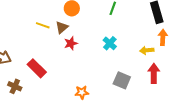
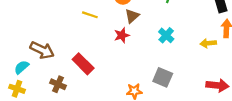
brown triangle: (62, 27) -> (132, 16), moved
red arrow: (154, 73) -> (217, 85), moved, turned 96
gray square: (122, 80) -> (163, 77), moved

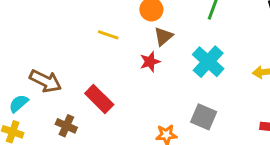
cyan cross: (166, 35) -> (208, 62), size x1.5

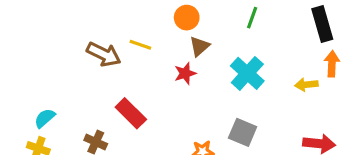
brown arrow: (45, 81) -> (104, 54), moved

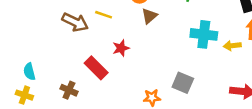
red star: (185, 73) -> (121, 48), moved
cyan cross: (247, 73) -> (204, 34), moved, turned -35
cyan semicircle: (45, 118) -> (29, 72), turned -63

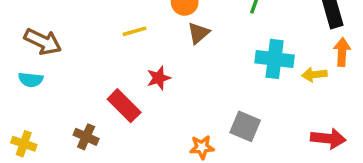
yellow line: (104, 15) -> (134, 31), turned -35
brown arrow: (75, 22) -> (43, 42), moved
cyan semicircle: (29, 72) -> (31, 80), moved, turned -70

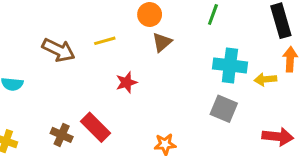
brown arrow: (43, 42) -> (58, 50), moved
red rectangle: (124, 106) -> (96, 127), moved
gray square: (245, 126) -> (224, 109), moved

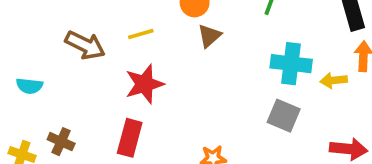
red star: (126, 82) -> (144, 84), moved, size x1.5
red rectangle: (96, 127) -> (130, 138), turned 60
brown cross: (62, 135) -> (61, 142), moved

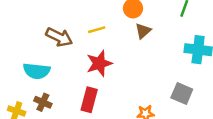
cyan semicircle: (29, 86) -> (37, 71), moved, size x1.5
gray square: (284, 116) -> (182, 93), moved

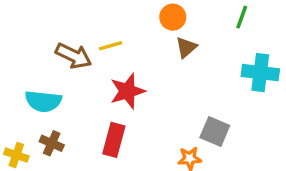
yellow line: (97, 30) -> (111, 46), moved
gray square: (182, 93) -> (215, 131), moved

